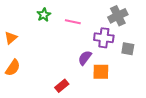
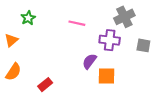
green star: (44, 15) -> (28, 18), moved
gray square: (128, 49) -> (143, 45), moved
red rectangle: (62, 86) -> (45, 85), moved

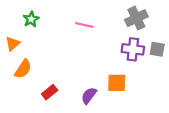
purple cross: (110, 40) -> (133, 49), moved
purple semicircle: (90, 61) -> (89, 96), moved
orange semicircle: (13, 72) -> (23, 69), moved

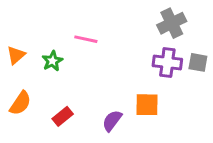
green star: (31, 19) -> (52, 61), moved
pink line: (84, 25) -> (86, 39), moved
orange semicircle: (23, 69) -> (20, 103), moved

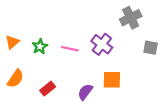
pink line: (86, 39) -> (70, 49), moved
purple cross: (167, 62) -> (102, 44), moved, turned 30

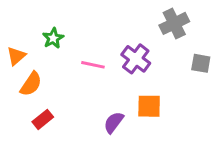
green star: (40, 47) -> (53, 38), moved
orange semicircle: (15, 79) -> (31, 84), moved
red rectangle: (48, 89) -> (43, 119), moved

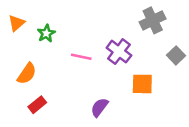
orange triangle: (16, 56) -> (16, 23), moved
gray square: (201, 63) -> (176, 55), turned 36
orange square: (149, 106) -> (142, 84), moved

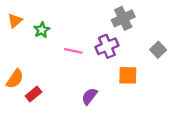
gray cross: (153, 20) -> (123, 18), moved
purple cross: (119, 52) -> (107, 46), turned 30
orange semicircle: (27, 74) -> (15, 79), moved

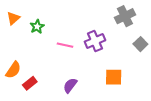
gray cross: (123, 18) -> (125, 16), moved
orange square: (128, 75) -> (114, 77), moved
purple semicircle: (89, 96) -> (70, 85), moved

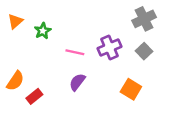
gray square: (140, 44) -> (144, 51), moved
orange square: (114, 77) -> (131, 89), turned 30
purple semicircle: (70, 85) -> (77, 82), moved

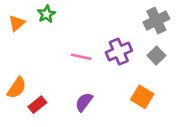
green star: (43, 31) -> (46, 14), moved
purple semicircle: (77, 82) -> (84, 102), moved

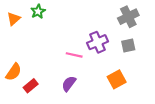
gray square: (156, 55) -> (128, 45), turned 32
pink line: (81, 57) -> (74, 55), moved
orange square: (142, 97) -> (117, 79), turned 30

